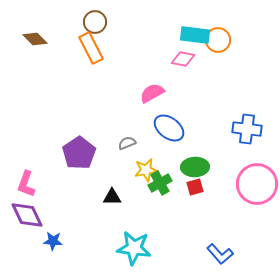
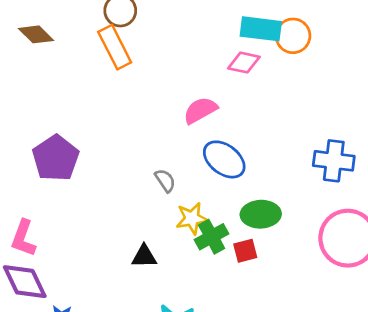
gray semicircle: (127, 143) -> (165, 181), turned 78
purple pentagon: (79, 153) -> (56, 158), moved
red square: (195, 187) -> (245, 251), moved

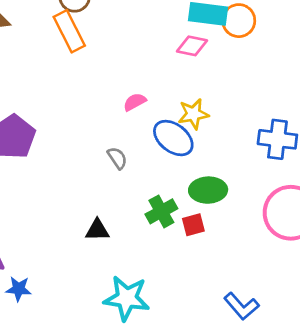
pink semicircle: (200, 110) -> (135, 102), moved, size x0.7
yellow star: (192, 218) -> (193, 114), moved

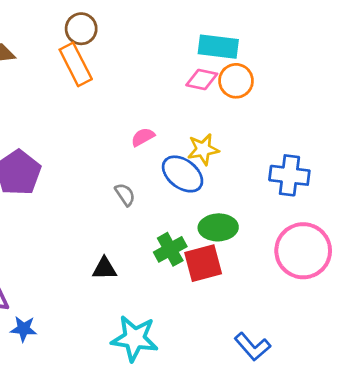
orange circle: (239, 21) -> (236, 81), moved
red square: (193, 225) -> (203, 263), size x1.6

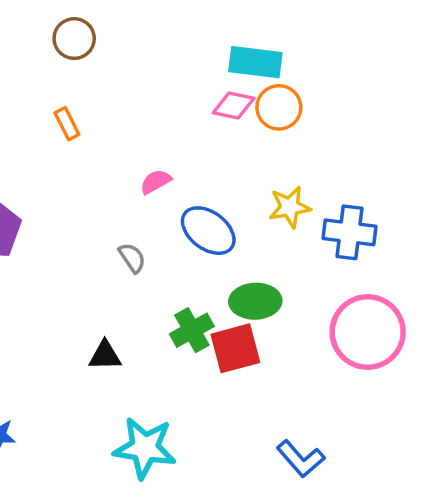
orange rectangle: (76, 64) -> (67, 124), moved, size x0.6
yellow star: (203, 149) -> (290, 207), moved

